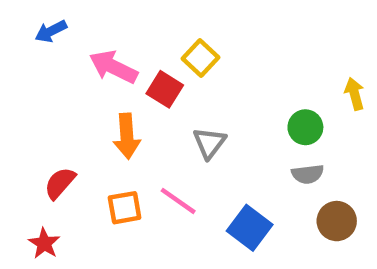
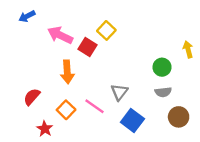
gray triangle: (209, 143) -> (119, 92), moved
orange square: (125, 208) -> (66, 110), turned -36
red star: (44, 243) -> (45, 129), moved

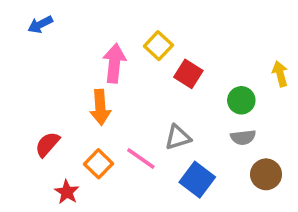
pink arrow: (60, 35) -> (114, 63), moved, turned 70
red square: (87, 47) -> (188, 74), moved
gray triangle: (119, 92) -> (178, 137), turned 36

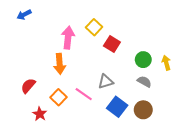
yellow arrow: (280, 74) -> (166, 63), moved
gray semicircle: (243, 137) -> (144, 82), turned -144
brown circle: (266, 174) -> (143, 110), moved

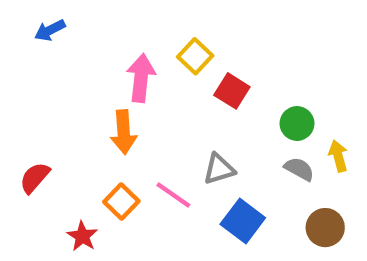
yellow arrow: (166, 63) -> (338, 156), moved
red semicircle: (28, 86) -> (35, 178), moved
brown circle: (143, 110) -> (325, 228), moved

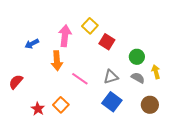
blue arrow: (50, 30) -> (32, 44), moved
gray triangle: (219, 169) -> (111, 77), moved
pink line: (173, 195) -> (80, 79), moved
orange square: (121, 202) -> (61, 105), moved

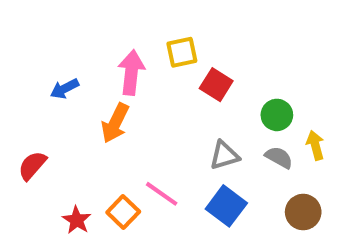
yellow square: (90, 26) -> (182, 52), turned 35
orange arrow: (57, 61) -> (115, 123), turned 30
pink line: (80, 79) -> (162, 194), moved

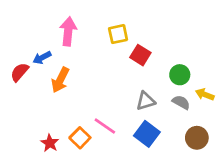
pink arrow: (131, 72) -> (68, 31), moved
orange arrow: (115, 123) -> (60, 80), moved
yellow arrow: (315, 145) -> (205, 94), turned -54
red semicircle: (32, 166) -> (20, 72), moved

